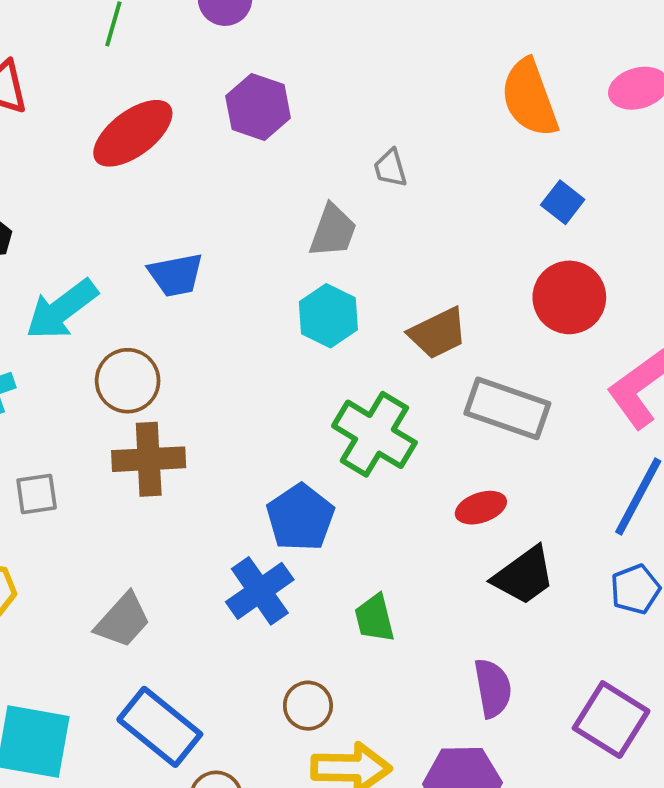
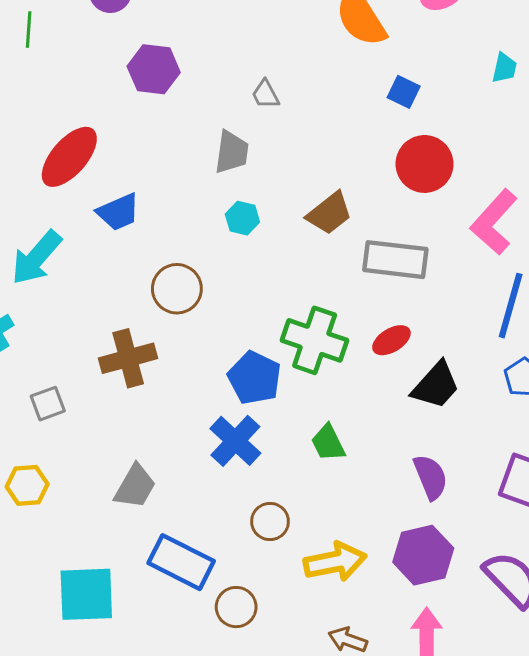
red ellipse: (133, 133) -> (69, 157), moved
cyan hexagon: (328, 316) -> (242, 218), size x0.7
brown circle: (128, 381) -> (177, 289), moved
green cross: (374, 434) -> (315, 340), moved
brown circle: (308, 706) -> (270, 521), moved

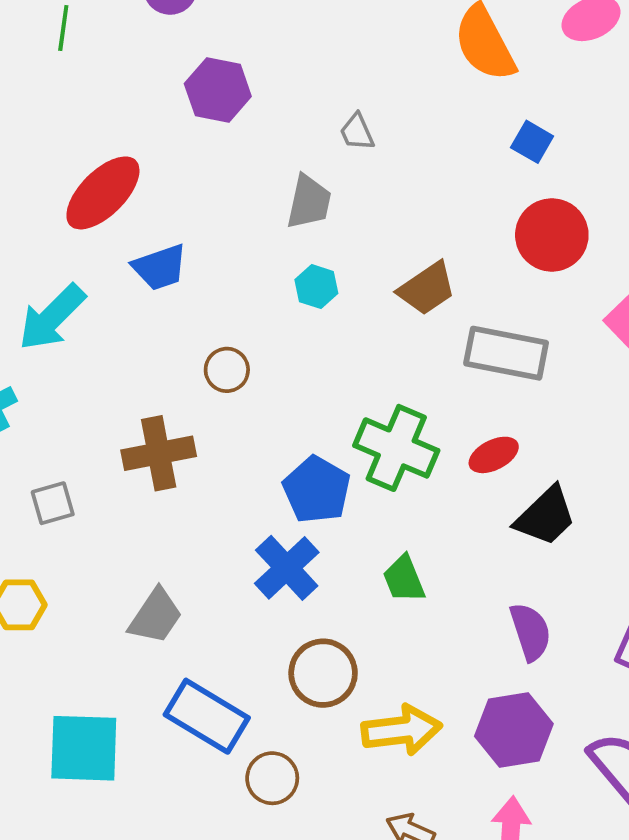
brown circle: (177, 289) -> (227, 370), size x0.7
brown circle: (270, 521) -> (323, 673), size x1.4

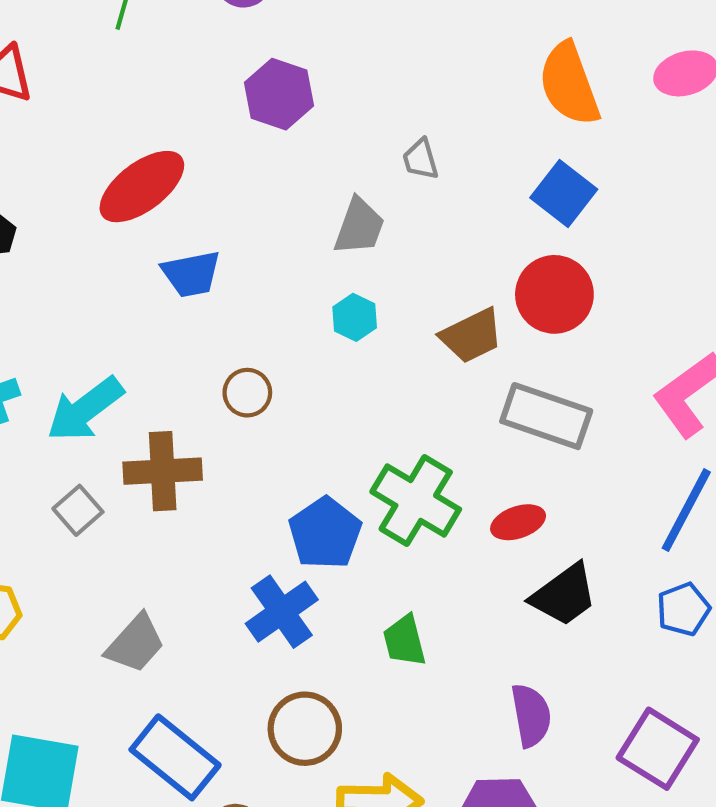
blue square: (532, 142) -> (564, 193), moved, size x1.4
red circle: (552, 235) -> (554, 294), moved
cyan arrow: (52, 317) -> (85, 409), moved
gray square: (53, 503) -> (78, 510), moved, turned -33

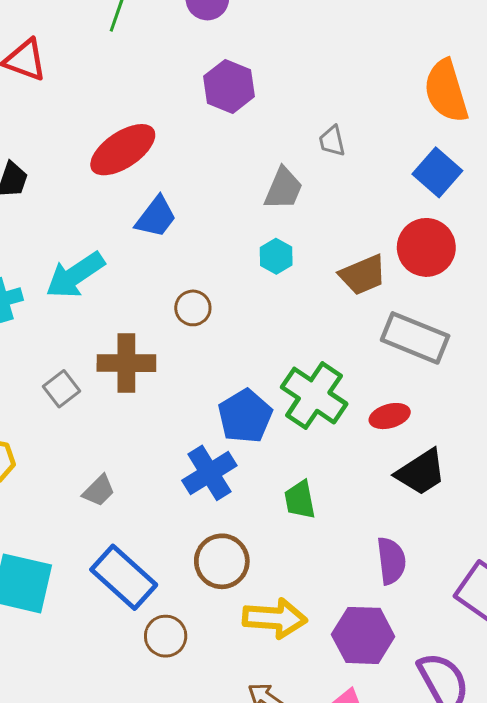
blue trapezoid: (191, 274) -> (156, 217), turned -45
cyan arrow: (85, 409) -> (75, 275), moved
gray trapezoid: (135, 644) -> (99, 491), size x0.7

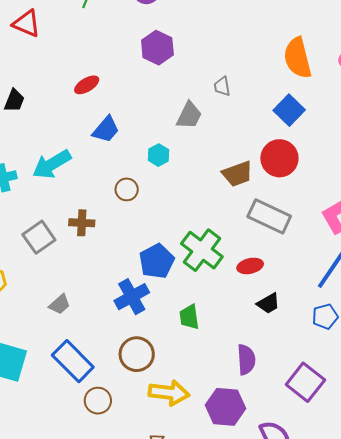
red ellipse: (123, 150) -> (87, 85), size x0.6
cyan hexagon: (276, 256) -> (158, 155), moved
brown cross: (126, 363) -> (82, 223), size x0.7
gray square: (61, 389) -> (39, 237), size x1.4
black trapezoid: (421, 472) -> (268, 303), size x0.7

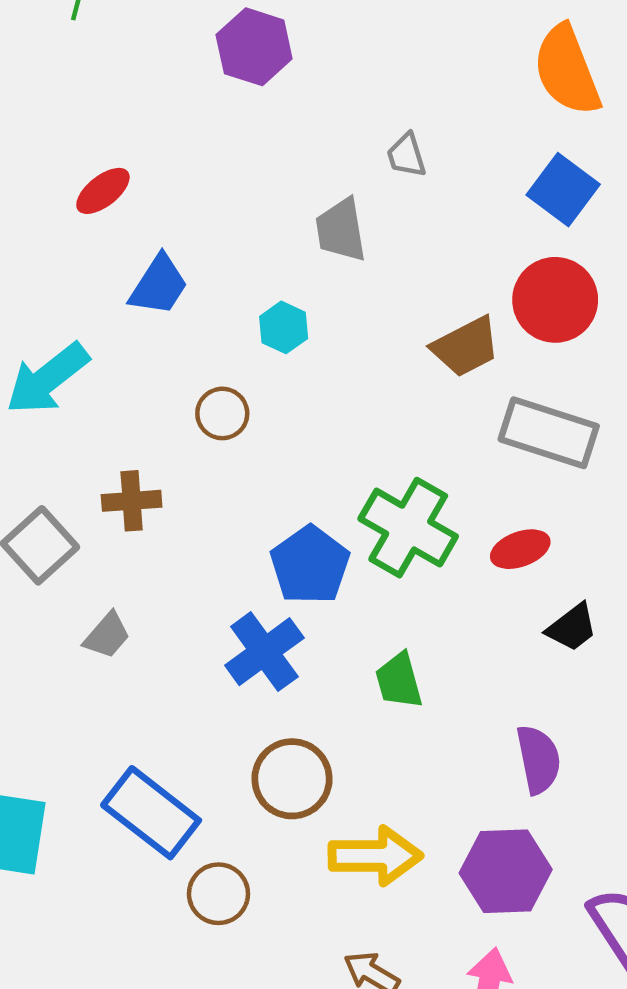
purple hexagon: (157, 48) -> (254, 47), moved
gray trapezoid: (189, 115) -> (341, 230), turned 152
gray trapezoid: (60, 304) -> (107, 635), moved

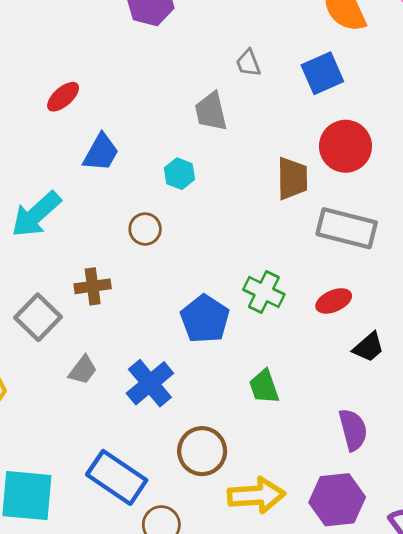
blue square: (563, 190) -> (322, 73), moved, turned 33
brown trapezoid: (466, 347) -> (292, 179), turned -60
green cross: (408, 528) -> (264, 292), size x0.7
blue cross: (264, 652) -> (150, 383), moved

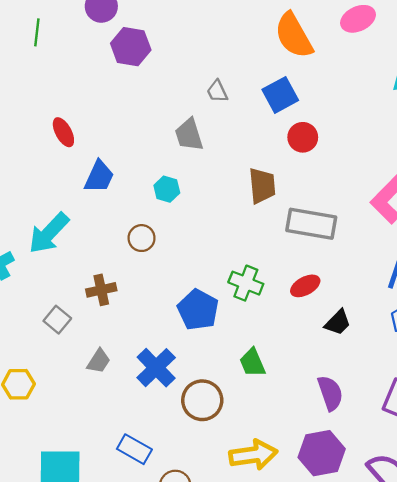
red ellipse: (63, 97) -> (63, 132), turned -72
red circle: (345, 146) -> (303, 137), moved, size x0.7
gray square: (38, 317) -> (57, 320), size x0.7
brown circle: (202, 451) -> (202, 400), moved
blue rectangle: (117, 477) -> (134, 449), size x0.7

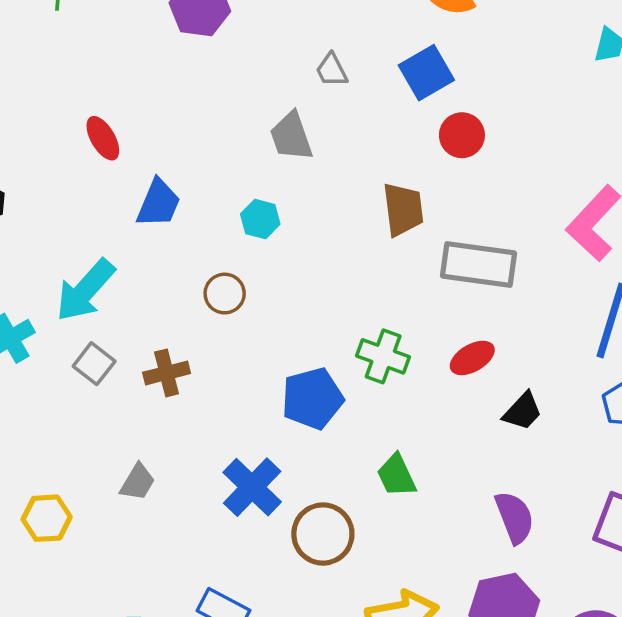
blue pentagon: (198, 310) -> (313, 398), turned 30
gray square: (57, 320) -> (94, 364), moved
gray trapezoid: (99, 361) -> (138, 482), moved

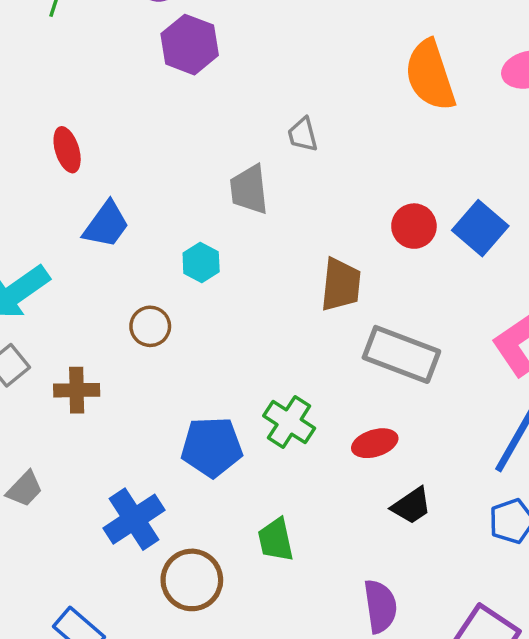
blue square: (426, 73) -> (480, 228), moved, turned -32

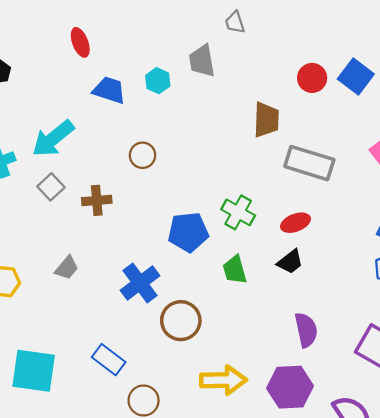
blue trapezoid: (106, 225) -> (109, 90), turned -104
cyan hexagon: (201, 262) -> (158, 81), moved
black trapezoid: (411, 506) -> (290, 262), moved
green trapezoid: (276, 540) -> (235, 270), moved

